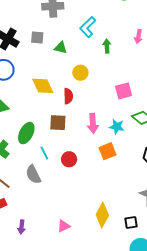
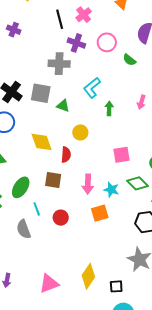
gray square: (37, 37) -> (41, 93), size x1.5
pink triangle: (64, 226) -> (49, 284), size x1.5

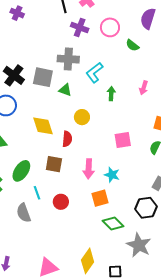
gray cross: (59, 64) -> (68, 59), moved
green diamond: (138, 183) -> (113, 224), moved

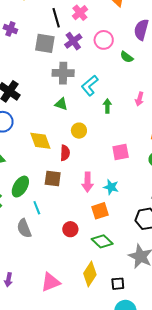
purple cross: (80, 27) -> (73, 41), turned 36
gray square: (43, 77) -> (45, 43), moved
red circle: (61, 202) -> (70, 229), moved
green diamond: (113, 224) -> (102, 241), moved

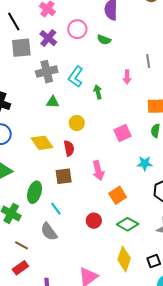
black line: (56, 18) -> (14, 21), moved
cyan star: (111, 187) -> (145, 163), moved

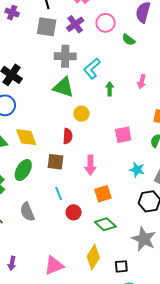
green triangle: (53, 102) -> (63, 87), size x1.6
yellow diamond: (42, 143) -> (26, 137), moved
cyan line: (56, 209) -> (59, 193), moved

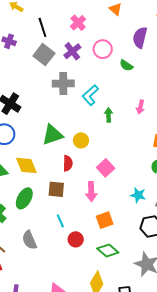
gray square: (47, 27) -> (44, 55), turned 30
green triangle: (63, 87) -> (52, 135), moved, turned -35
pink square: (123, 135) -> (106, 168), moved, turned -30

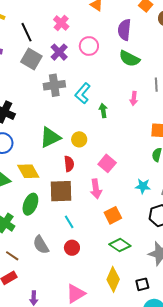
green semicircle: (126, 65) -> (129, 59), moved, size x1.5
brown square: (56, 189) -> (61, 191), size x1.4
red circle: (76, 239) -> (72, 248), moved

